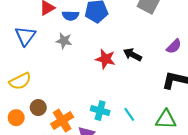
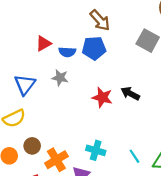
blue triangle: (25, 36) -> (25, 85), moved
cyan line: (129, 114) -> (134, 156), moved

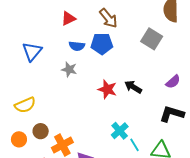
red triangle: (44, 43) -> (68, 18), moved
blue triangle: (25, 85) -> (32, 52), moved
cyan cross: (96, 150) -> (120, 131), moved, turned 30

